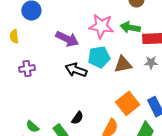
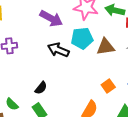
orange square: (128, 103) -> (108, 86), size x0.6
black semicircle: (77, 118) -> (41, 88), moved

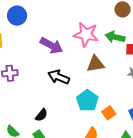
cyan pentagon: (82, 38) -> (87, 101), moved, turned -30
brown triangle: (106, 47) -> (95, 64), moved

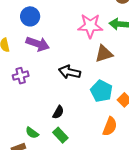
blue circle: (17, 16) -> (30, 16), moved
purple arrow: (51, 46) -> (38, 44), moved

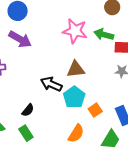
brown triangle: (104, 54) -> (76, 69), moved
black arrow: (69, 72) -> (51, 84), moved

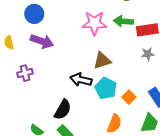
black semicircle: (28, 110) -> (63, 110), size x1.5

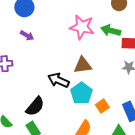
purple arrow: (42, 41) -> (27, 35), size x0.6

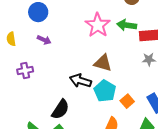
pink star: (82, 27) -> (98, 25), turned 30
brown triangle: (83, 65) -> (103, 63), turned 30

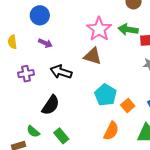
brown triangle: (103, 63) -> (93, 56), moved
black arrow: (80, 81) -> (61, 72), moved
black semicircle: (60, 109) -> (51, 105), moved

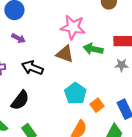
pink star: (99, 29) -> (73, 27), turned -30
green arrow: (128, 29) -> (93, 49), moved

